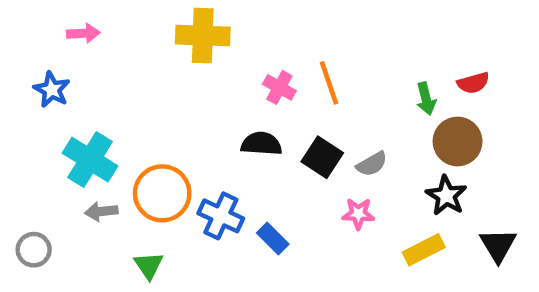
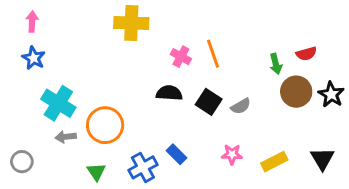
pink arrow: (83, 33) -> (32, 22), moved, turned -84
black star: (446, 196) -> (331, 94), moved
pink star: (358, 214) -> (232, 154), moved
blue cross: (221, 216) -> (143, 167), moved, turned 36

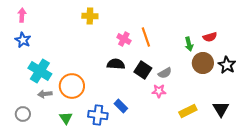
yellow cross: (131, 23) -> (90, 16), size x0.7
pink star: (232, 154) -> (159, 91), moved
gray circle: (22, 162) -> (23, 114), moved
blue cross: (143, 167) -> (98, 115), turned 36

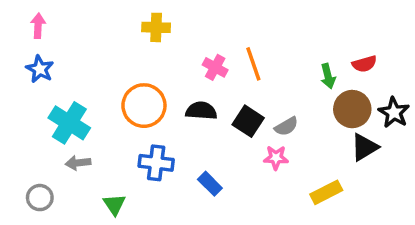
orange circle: (72, 86) -> (144, 106), moved
black triangle: (221, 109) -> (364, 147), moved, turned 30
blue cross: (98, 115) -> (156, 163), moved

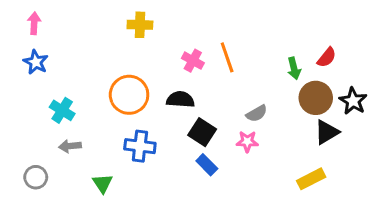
red semicircle: (364, 64) -> (327, 57), turned -35
black square: (248, 121) -> (202, 132), moved
cyan cross: (69, 123) -> (62, 110), size x0.7
blue rectangle: (210, 184) -> (207, 165), moved
yellow rectangle: (326, 192) -> (311, 179), moved

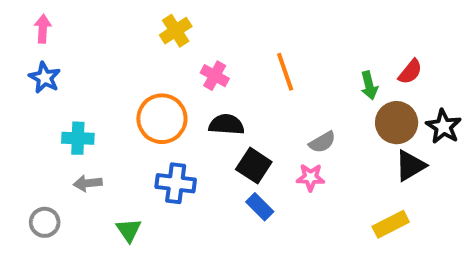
yellow cross: (140, 25) -> (176, 31), turned -35
pink cross: (193, 61) -> (215, 76), moved
cyan cross: (62, 110) -> (78, 138), turned -30

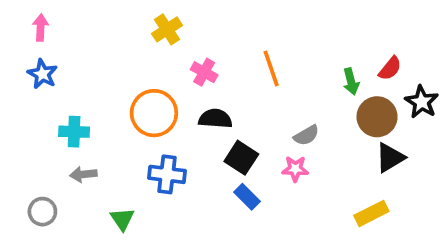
black star: (443, 126) -> (422, 102), moved

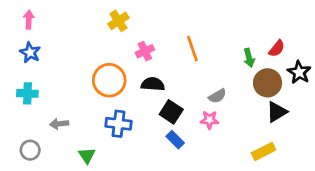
pink cross: (204, 72) -> (145, 51), turned 36
cyan cross: (74, 132) -> (27, 93), moved

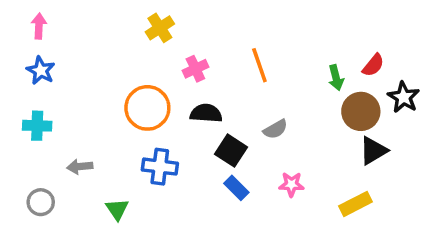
gray semicircle: (217, 96) -> (275, 129), moved
pink star: (209, 120) -> (291, 184), moved

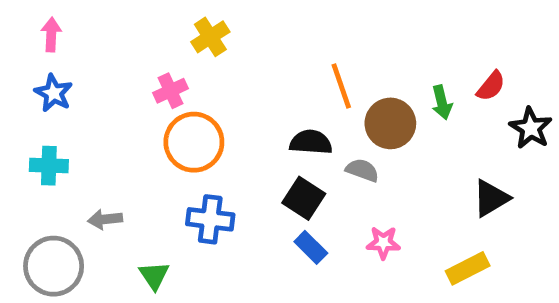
pink cross: (195, 69) -> (171, 91), moved
brown circle: (361, 111) -> (390, 123), moved
black semicircle: (206, 113) -> (311, 142), moved
gray semicircle: (275, 129) -> (362, 170), turned -130
gray circle: (41, 202) -> (54, 266), size x1.6

